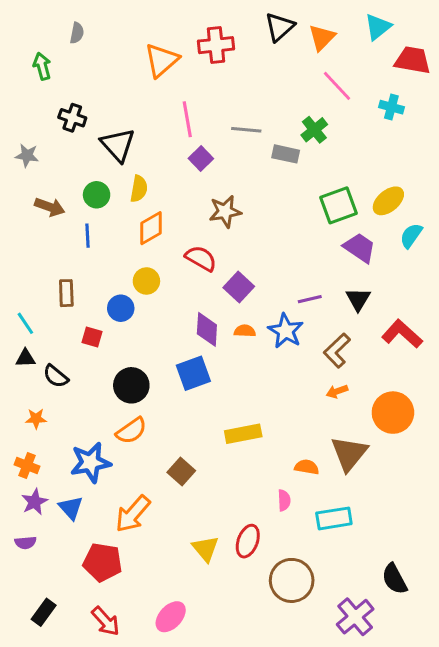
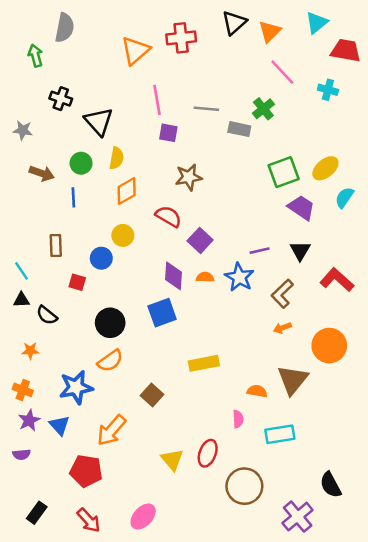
gray semicircle: (77, 33) -> (65, 28), size x1.6
purple square: (201, 158) -> (168, 133), turned -36

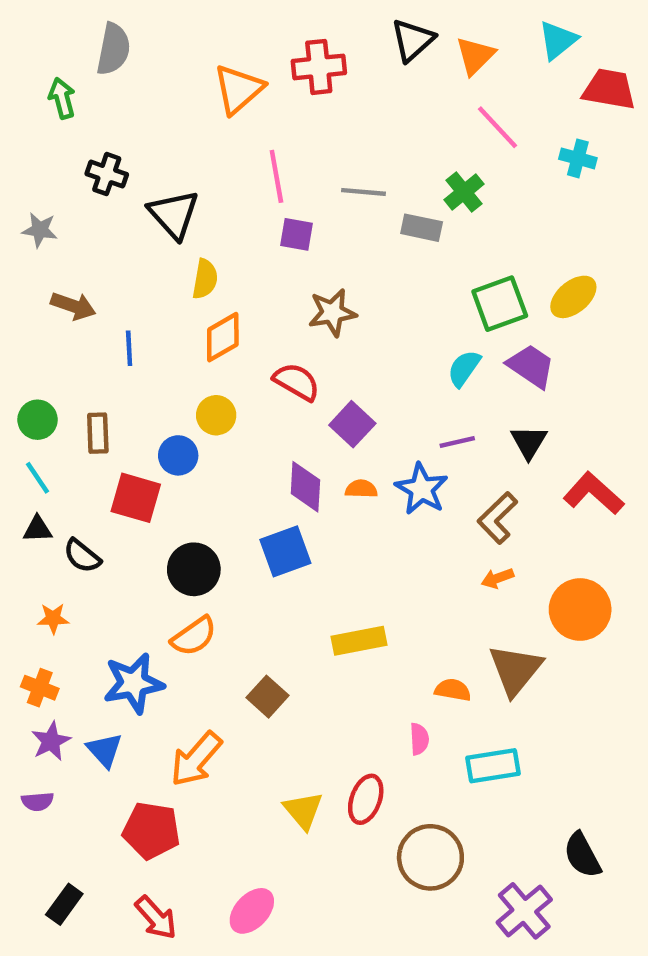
green circle: (81, 163) -> (38, 420), moved
cyan semicircle: (344, 197) -> (464, 368), moved
red square: (77, 282) -> (136, 498), size x1.6

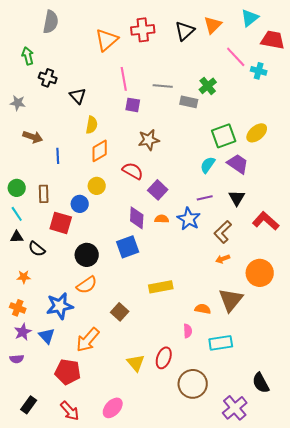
black triangle: (413, 40) -> (185, 31), moved
green arrow: (62, 98) -> (28, 56), moved
pink line: (497, 127) -> (236, 57), moved
black triangle: (174, 214) -> (78, 96), size x0.7

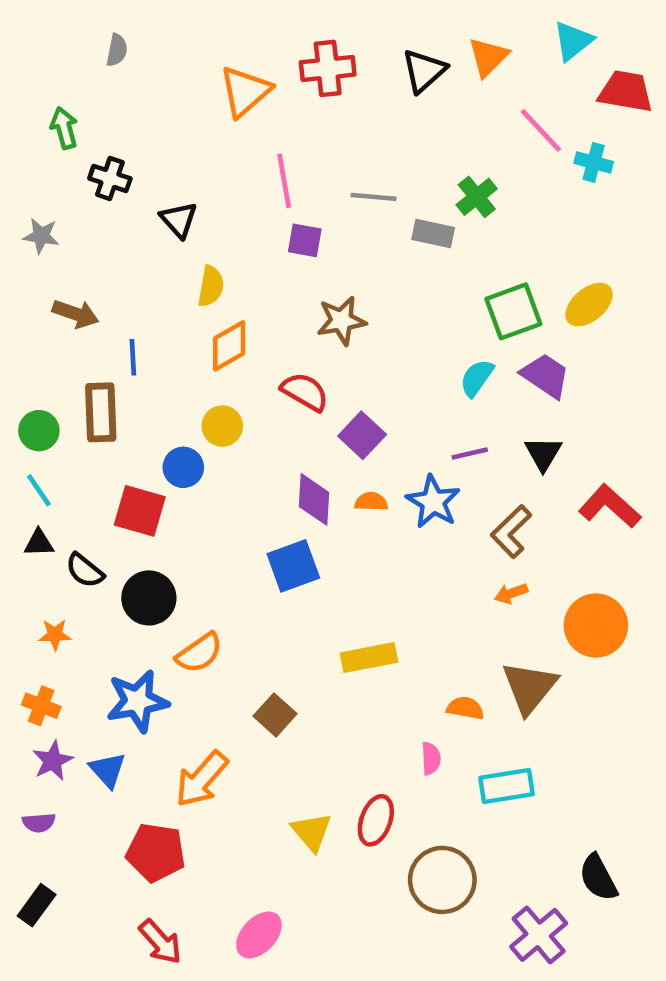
gray semicircle: (51, 22) -> (117, 50), size x0.6
brown rectangle: (44, 194) -> (101, 412), moved, size x1.4
black circle: (87, 255) -> (149, 598), moved
black rectangle: (29, 405) -> (37, 905), moved

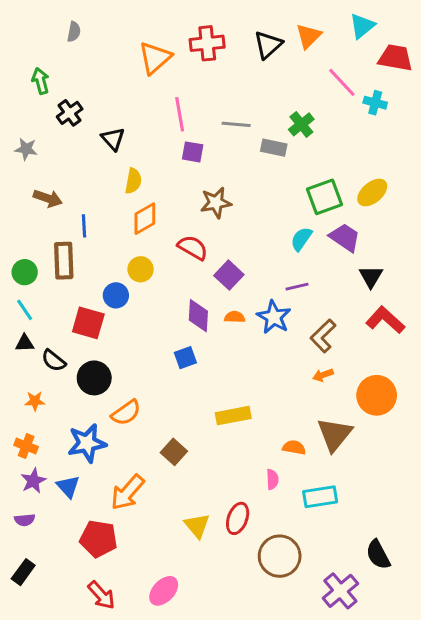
black cross: (110, 178) -> (70, 113), turned 35
black triangle: (543, 454) -> (371, 277), moved
blue square: (293, 566) -> (185, 358), size x0.7

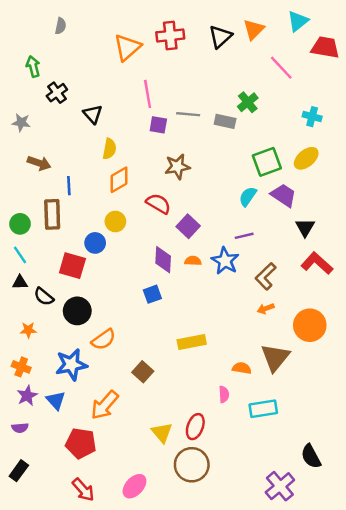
cyan cross: (375, 103) -> (312, 117), moved
gray line: (236, 124) -> (188, 114), moved
brown circle: (280, 556) -> (192, 465), moved

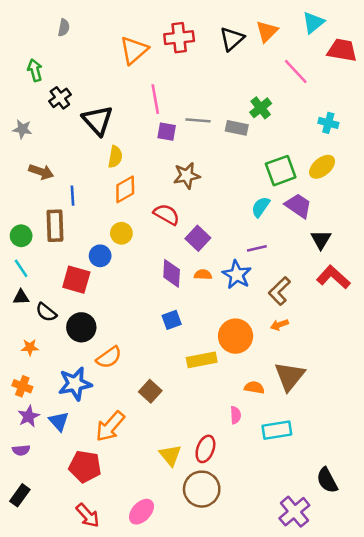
black triangle: (93, 114) -> (98, 120), size x1.5
blue square: (152, 294) -> (172, 320), moved
orange circle: (310, 325) -> (236, 336), moved

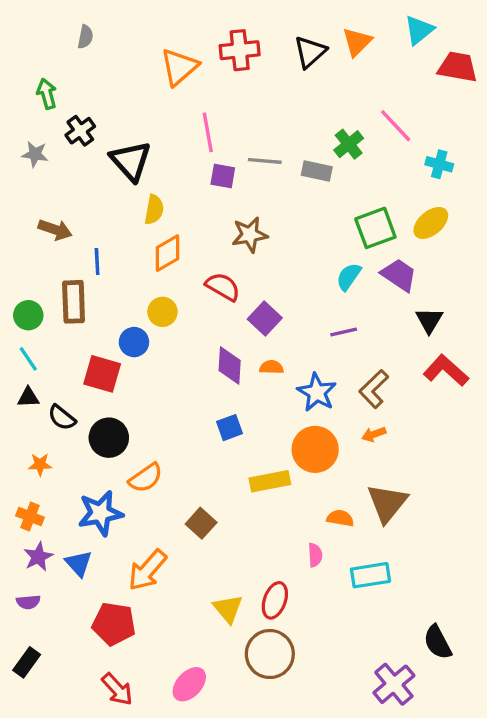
pink line: (296, 71) -> (396, 126), moved
gray star: (22, 129) -> (35, 154), moved
blue star: (237, 275) -> (317, 392), moved

